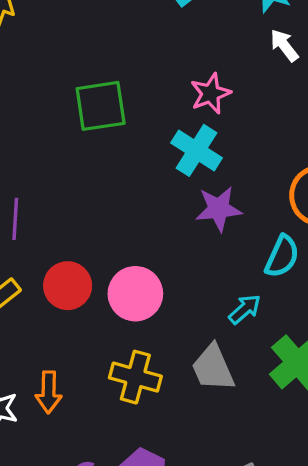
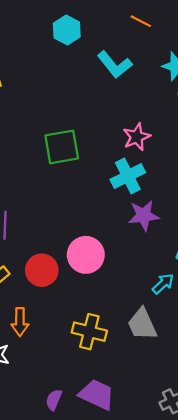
cyan cross: (197, 150) -> (128, 176), turned 32
pink circle: (135, 294) -> (86, 255), moved
orange arrow: (49, 392) -> (20, 322), moved

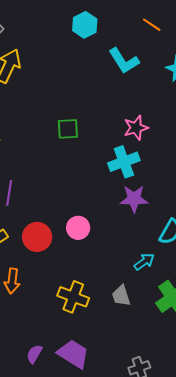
green square: (62, 147) -> (68, 129), size x0.7
pink circle: (86, 255) -> (78, 228), size x0.7
gray trapezoid: (142, 324) -> (121, 296), size x0.7

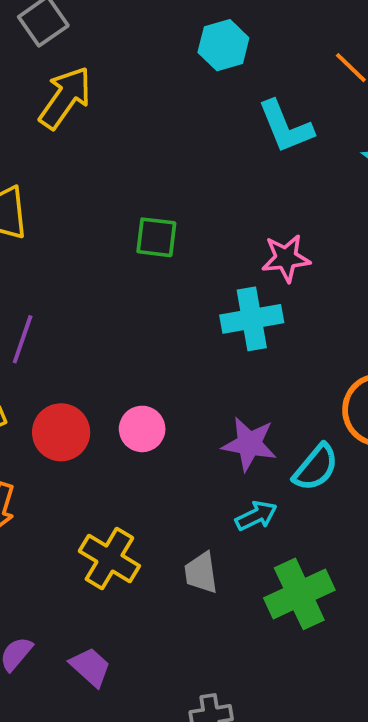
purple star: (134, 199) -> (249, 444), moved
purple trapezoid: (73, 354) -> (90, 667), size x0.7

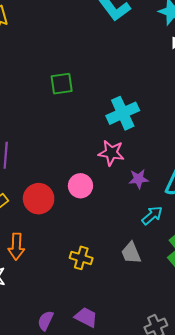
pink star: (286, 258) -> (111, 153), moved, turned 30
purple star: (249, 444) -> (139, 179), size x0.7
yellow cross: (109, 559) -> (81, 258), size x0.7

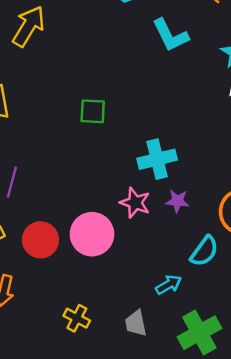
purple star: (139, 179) -> (177, 201), moved
pink circle: (80, 186) -> (92, 234), size x1.5

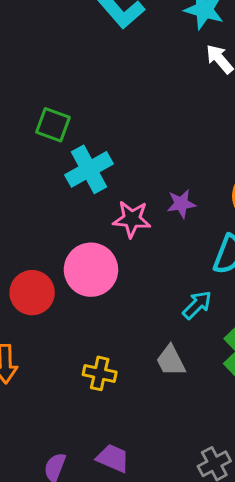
green square: (93, 111) -> (53, 125), turned 32
cyan cross: (157, 159) -> (89, 169), moved

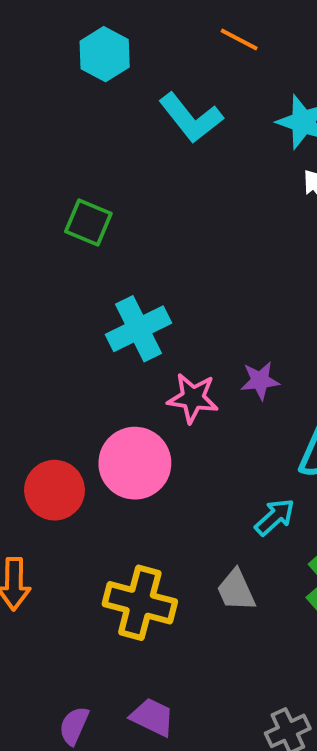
green square: (53, 125) -> (88, 222), moved
yellow cross: (100, 373) -> (140, 603), size x1.6

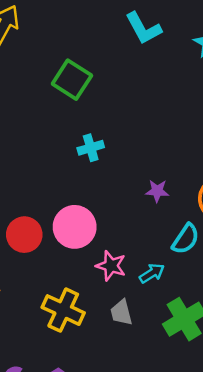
green square: (88, 222) -> (72, 80), size x1.4
cyan cross: (139, 329) -> (91, 148), size x0.7
pink star: (193, 398) -> (111, 266), moved

